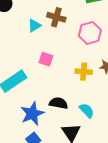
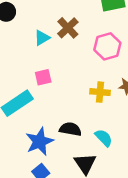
brown cross: (56, 17) -> (68, 28), turned 30
pink square: (46, 59) -> (43, 77), moved, turned -32

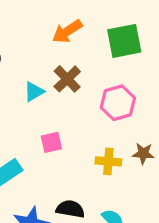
pink square: (43, 77) -> (51, 142), moved

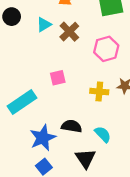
cyan triangle: (34, 92) -> (44, 25), moved

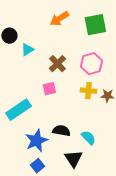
cyan triangle: (44, 25) -> (27, 50), moved
brown cross: (69, 32) -> (57, 64), moved
yellow cross: (99, 92) -> (88, 91), moved

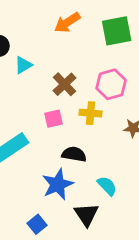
yellow cross: (88, 91) -> (91, 113), moved
black semicircle: (61, 131) -> (74, 154), moved
blue star: (36, 141) -> (58, 184), moved

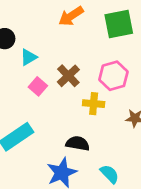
pink square: (53, 119) -> (38, 86), moved, turned -36

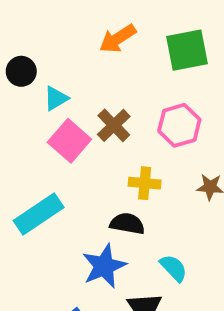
pink square: (38, 86) -> (69, 141), size x1.5
yellow cross: (94, 104) -> (145, 183), moved

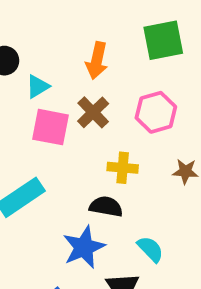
orange arrow: (118, 39) -> (97, 61), moved, turned -45
pink square: (69, 141) -> (51, 127), turned -30

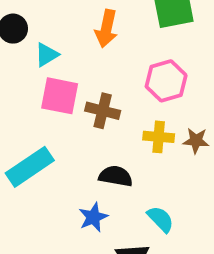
brown cross: (93, 112) -> (103, 111), moved, turned -32
yellow cross: (123, 168) -> (159, 137), moved
blue star: (84, 247) -> (93, 217), size x0.7

